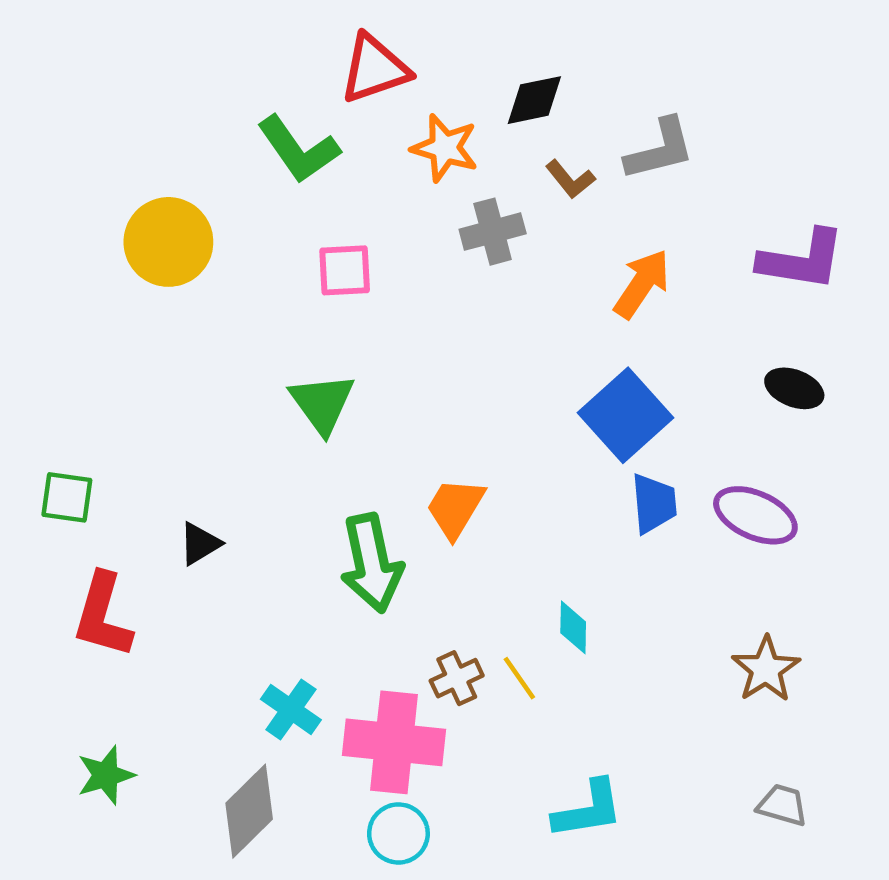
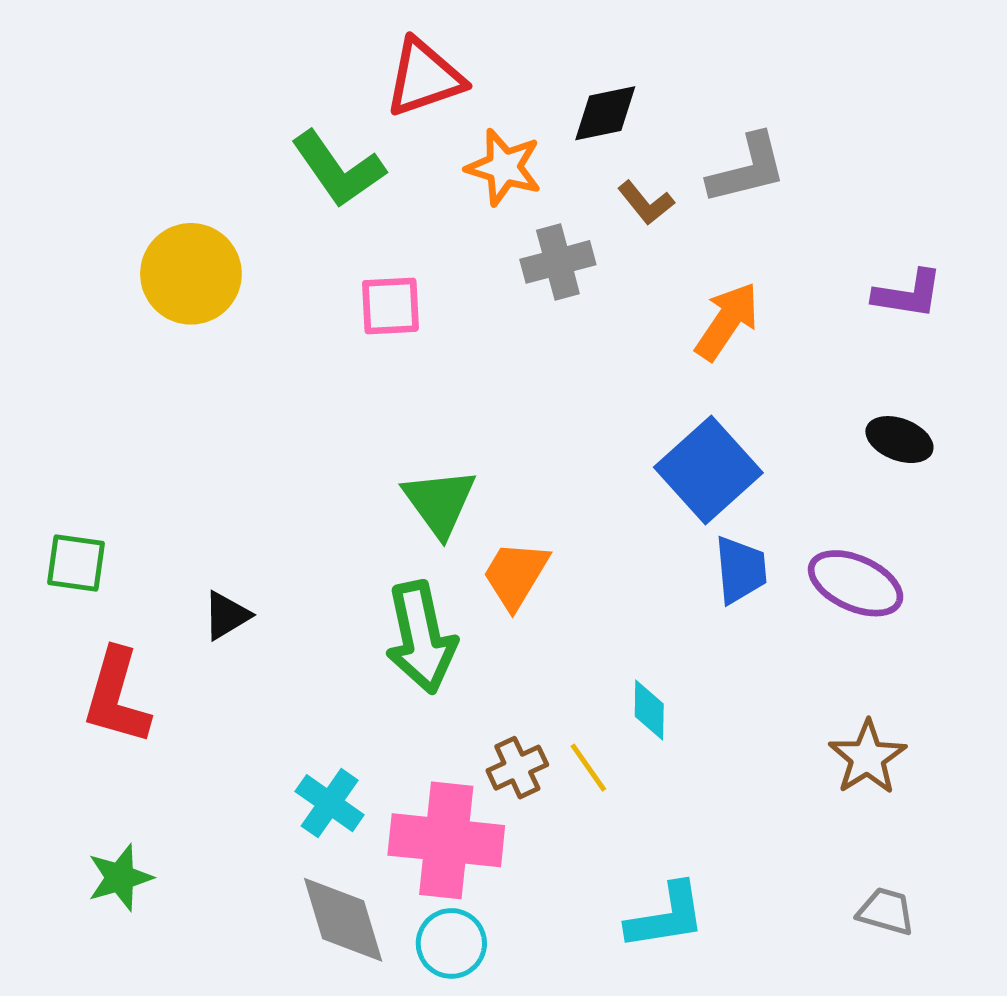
purple L-shape: (802, 260) -> (908, 294), size x0.7
green triangle: (322, 403) -> (440, 502), moved
gray diamond: (249, 811) -> (343, 920), moved, turned -62

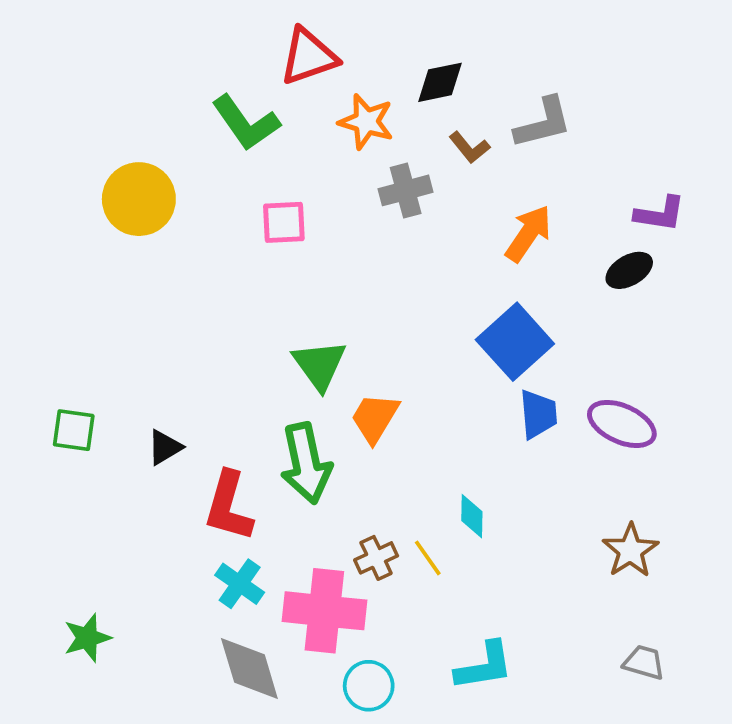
black ellipse: (899, 440) -> (629, 270), moved, turned -51
green square: (76, 563) -> (74, 430), moved
red L-shape: (117, 697) -> (229, 506), moved
cyan circle: (451, 943) -> (369, 686), moved

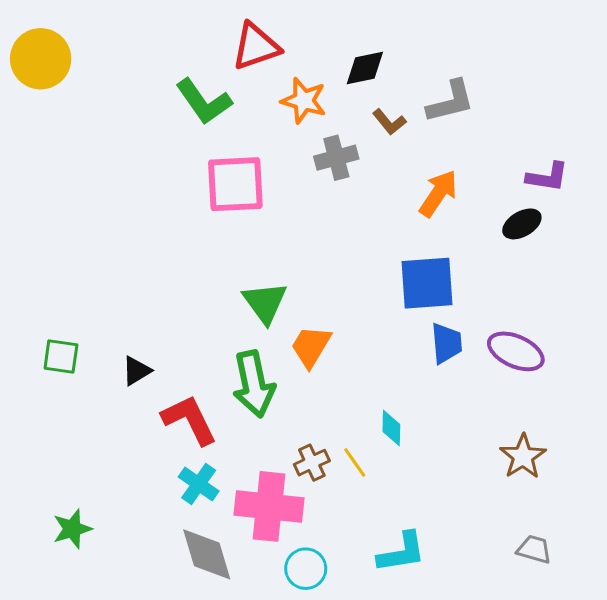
yellow circle: (139, 199) -> (41, 59), moved
pink square: (284, 222) -> (235, 184), size x1.6
blue square: (515, 342) -> (427, 283), turned 38
red L-shape: (229, 506) -> (189, 420), turned 138

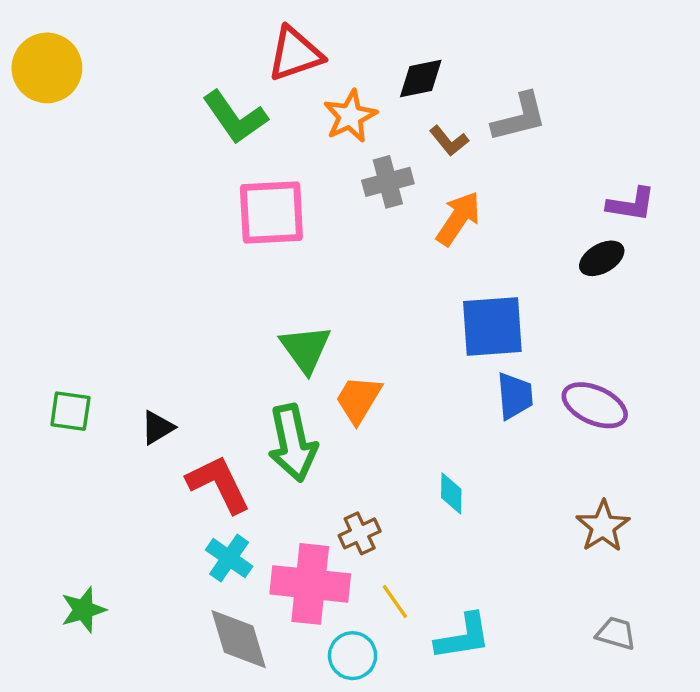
orange star: (304, 101) -> (350, 116), turned 30
orange arrow: (438, 193) -> (458, 218), moved
yellow line: (355, 463) -> (395, 602), moved

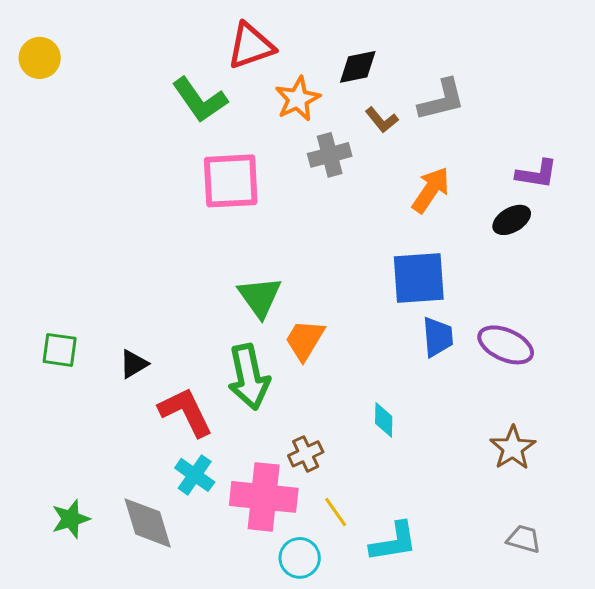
yellow circle: (47, 68) -> (40, 58), size x0.7
orange arrow: (458, 218) -> (431, 190), moved
gray diamond: (239, 639) -> (148, 523), moved

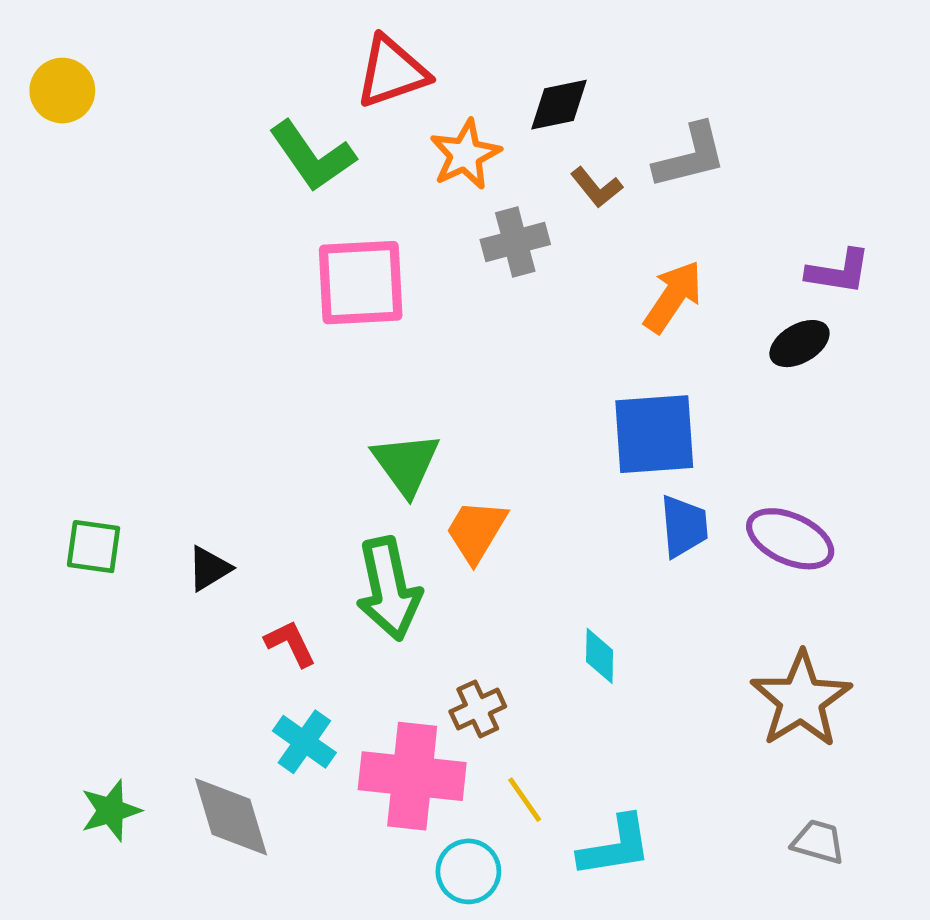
red L-shape: (186, 412) -> (290, 643), size x0.6
brown star: (513, 448) -> (801, 700), size x1.4

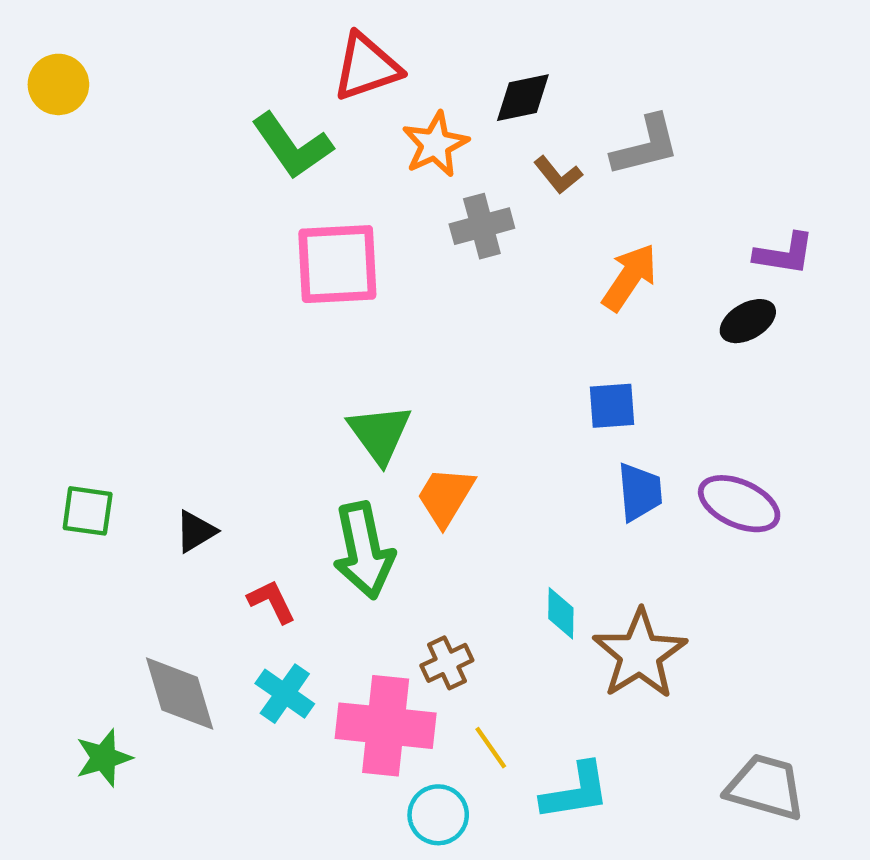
blue square: (654, 434) -> (612, 406), size x0.6
brown star: (801, 700) -> (640, 654), moved
gray diamond: (231, 817) -> (180, 694), moved
gray trapezoid: (818, 842) -> (765, 787), size x1.6

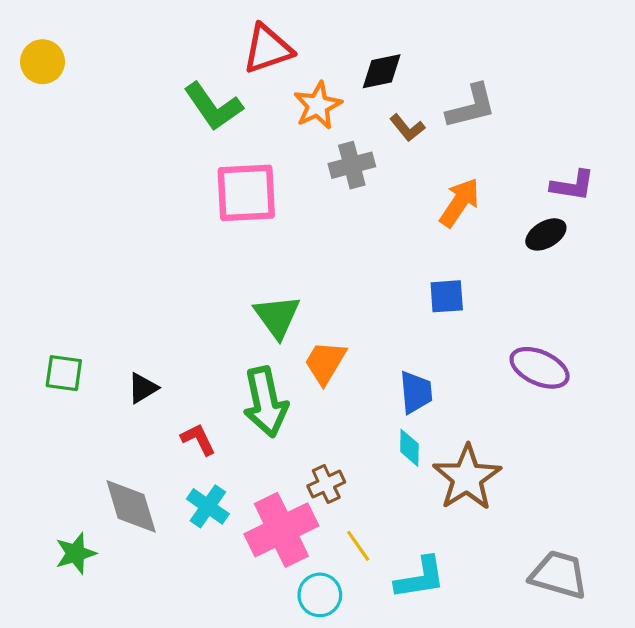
blue trapezoid: (640, 492) -> (416, 392), moved
pink cross: (386, 726) -> (281, 530), turned -32

